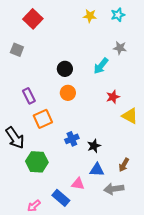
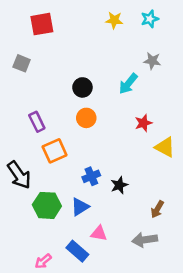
red square: (33, 19) -> (42, 24), turned 36
blue triangle: (97, 170) -> (80, 207), moved, turned -35

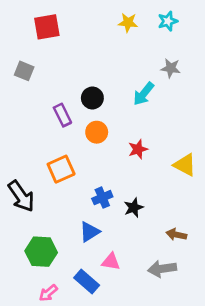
purple rectangle: (37, 122) -> (62, 115), moved
red star: (143, 123) -> (138, 149), moved
green hexagon: (47, 205) -> (41, 252), moved
brown arrow: (157, 209) -> (176, 235), turned 72

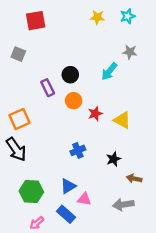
red star: (138, 149) -> (95, 114), moved
yellow triangle: (185, 165) -> (122, 120), moved
orange square: (61, 169) -> (19, 119), moved
black star: (134, 208) -> (114, 159), moved
blue triangle: (90, 232) -> (68, 186), moved

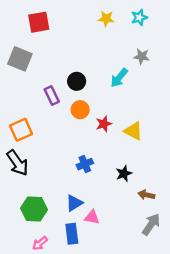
gray square: (18, 54) -> (20, 59), size x1.5
gray arrow: (123, 205) -> (151, 224), moved, turned 132
blue rectangle: (66, 214) -> (72, 234), turned 42

